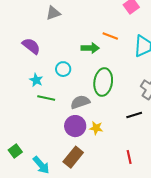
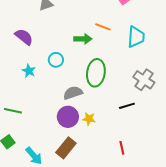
green line: (46, 98) -> (13, 111), moved

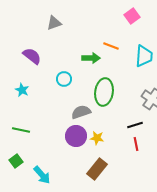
cyan star: (29, 71) -> (22, 90), moved
brown rectangle: (66, 148) -> (97, 169), moved
red line: (122, 148) -> (136, 144), moved

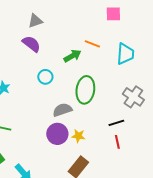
pink square: (132, 16) -> (113, 14), turned 35
purple semicircle: (32, 56) -> (31, 44), moved
green arrow: (91, 58) -> (72, 56), turned -30

